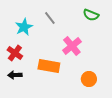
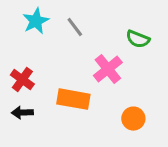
green semicircle: (91, 15) -> (138, 39), moved
cyan star: (24, 27) -> (36, 21), moved

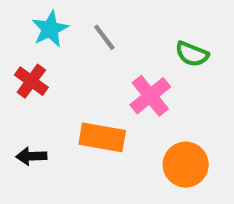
red cross: (22, 80) -> (31, 81), moved
orange circle: (133, 119) -> (186, 165), size x1.4

